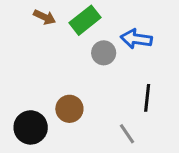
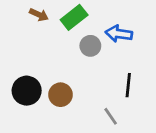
black circle: (31, 127) -> (27, 91), moved

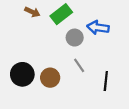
black line: (128, 85) -> (106, 81), moved
gray line: (111, 116) -> (79, 65), moved

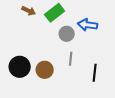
gray line: (79, 65) -> (71, 59), turned 40

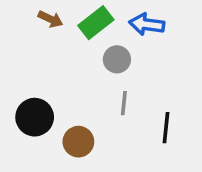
blue arrow: (88, 25) -> (147, 24), moved
brown circle: (45, 70) -> (78, 142), moved

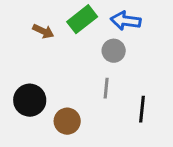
brown arrow: (50, 19) -> (43, 31), moved
gray circle: (117, 59) -> (114, 51), moved

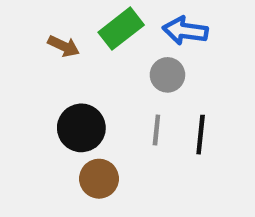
black circle: (30, 100) -> (81, 128), moved
black line: (142, 109) -> (201, 135), moved

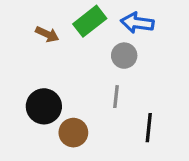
black circle: (81, 128) -> (44, 106), moved
black line: (201, 135) -> (149, 128), moved

